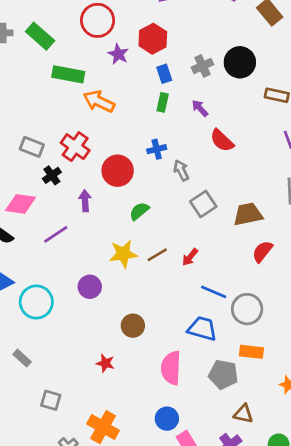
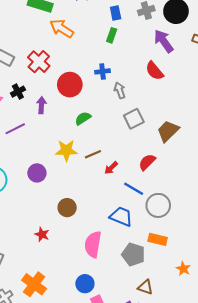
purple arrow: (200, 108) -> (164, 41), moved, size x1.6
black cross: (52, 175) -> (18, 92), moved
brown trapezoid: (248, 214) -> (168, 131), turned -40
red semicircle: (262, 252) -> (147, 162), moved
red arrow: (190, 257) -> (111, 168), moved

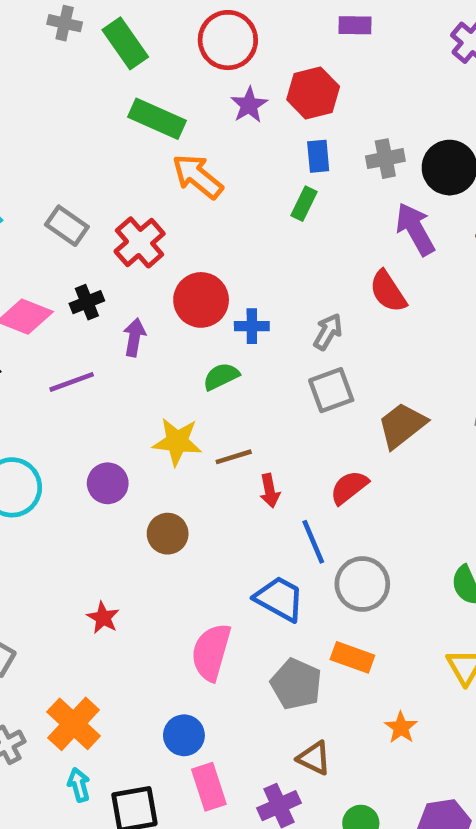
blue cross: (103, 71) -> (252, 326), moved
gray arrow: (120, 90) -> (328, 332), moved, turned 42
red arrow: (111, 168) -> (270, 491), turned -64
blue line: (134, 189) -> (313, 542), turned 30
brown circle: (67, 208) -> (168, 534), moved

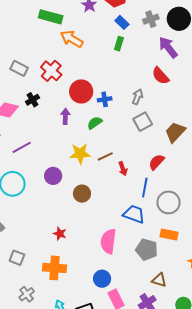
blue rectangle: (318, 156) -> (122, 22), turned -32
purple arrow: (134, 337) -> (65, 116), moved
purple line: (72, 382) -> (22, 147), moved
blue line: (313, 542) -> (145, 188), turned 42
orange cross: (74, 724) -> (54, 268), moved, turned -30

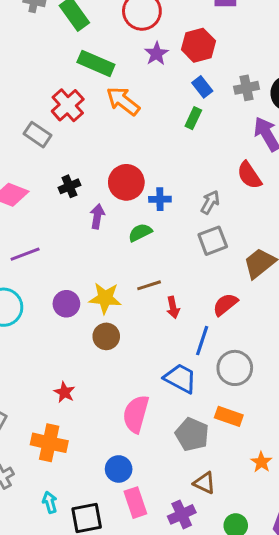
red cross: (51, 71) -> (68, 105), moved
black cross: (33, 100) -> (69, 186), moved
yellow star: (80, 154) -> (105, 298), moved

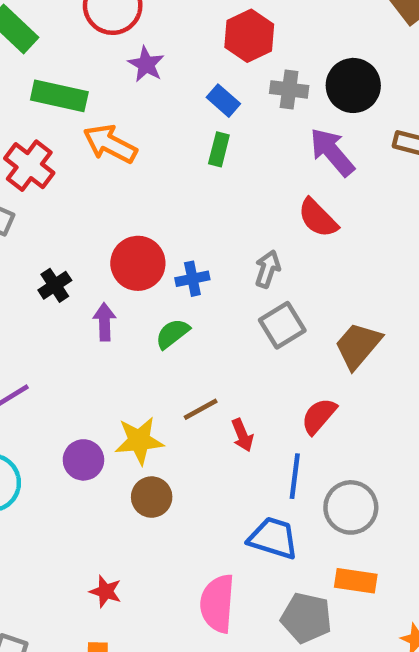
red hexagon: (198, 45) -> (249, 36), moved
gray cross: (247, 88) -> (289, 89), turned 30

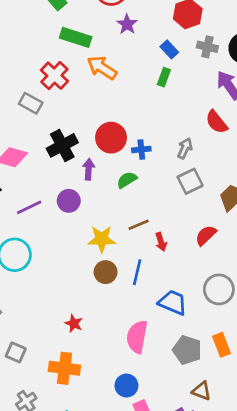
black cross: (55, 285) -> (62, 145), size x1.6
purple circle: (83, 460) -> (69, 201), moved
blue line: (295, 476) -> (137, 272), moved
orange rectangle: (356, 581) -> (221, 345), moved, turned 55

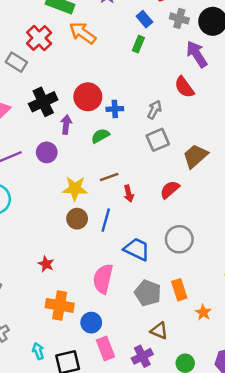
orange cross: (64, 368) -> (60, 305), moved

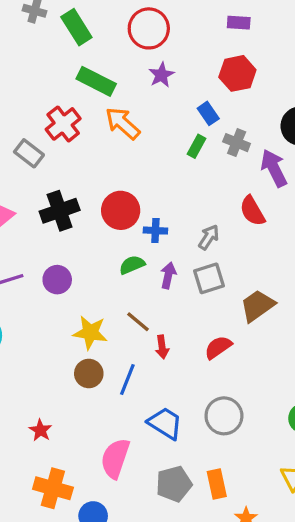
gray cross: (179, 18) -> (237, 143), moved
purple arrow: (66, 125) -> (168, 275), moved
brown line: (109, 177) -> (138, 322), turned 54
gray pentagon: (148, 293) -> (174, 484), turned 30

